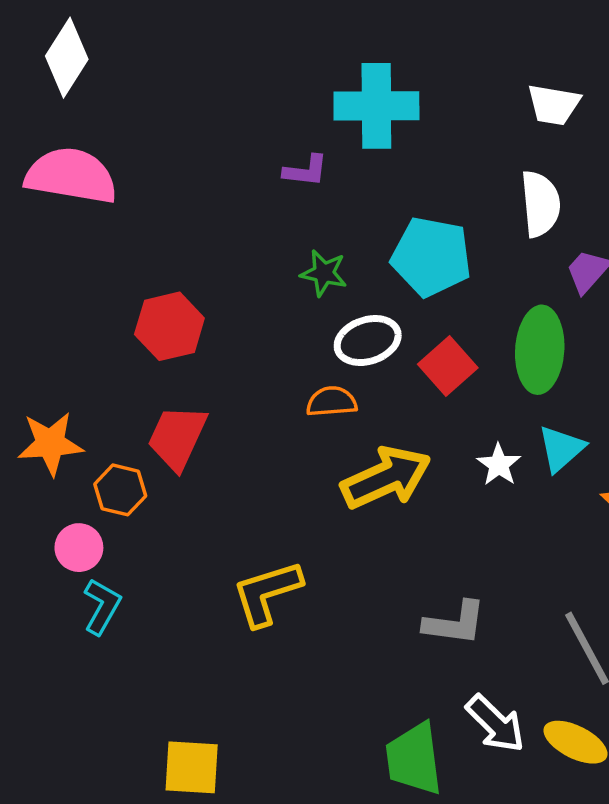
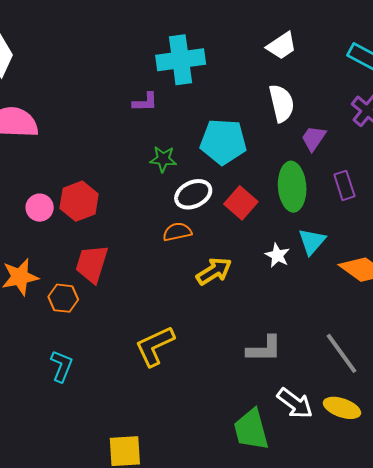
white trapezoid: (554, 105) -> (282, 46), turned -36
yellow arrow: (386, 478) -> (214, 271), size x0.7
pink circle: (79, 548) -> (40, 208), moved

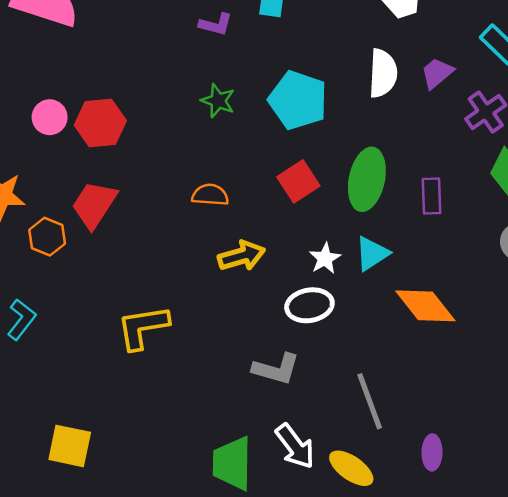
purple trapezoid: (314, 138) -> (437, 73), moved
white ellipse: (193, 194) -> (309, 305), moved

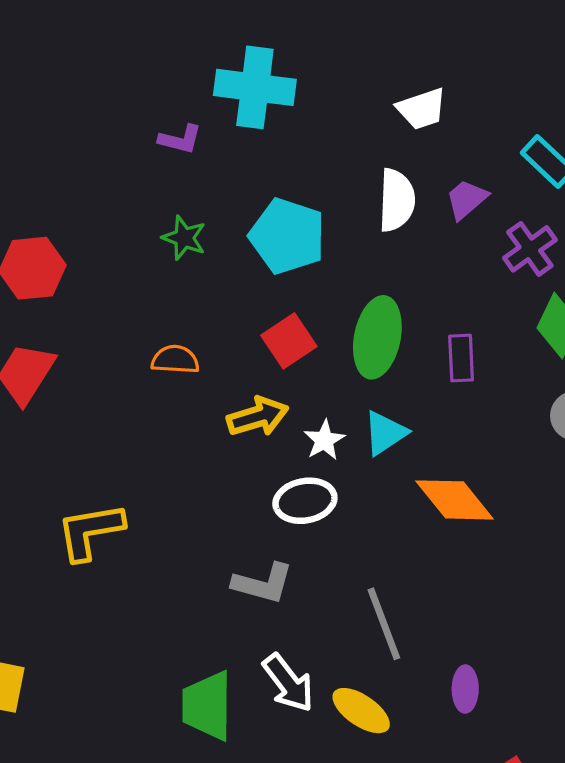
yellow arrow: (242, 256) -> (258, 417), moved

